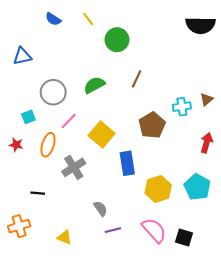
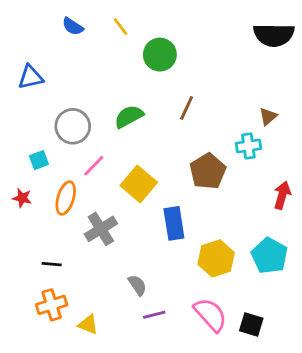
brown triangle: (207, 99) -> (268, 116), moved
orange cross: (19, 226) -> (52, 305), moved

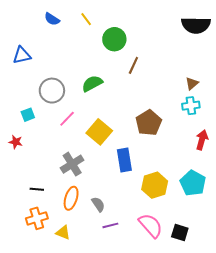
brown line: (187, 108) -> (133, 65), moved
cyan cross: (248, 146) -> (191, 106), moved
orange ellipse: (66, 198) -> (71, 198), moved

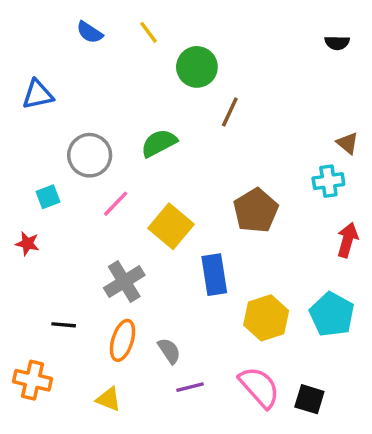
black semicircle: (196, 25) -> (337, 43), size x0.5
brown triangle: (192, 84) -> (347, 143), moved, turned -40
orange cross: (37, 218) -> (33, 380), moved, turned 30

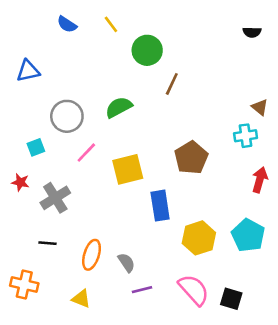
yellow square: (171, 226) -> (128, 169), turned 36
gray cross: (124, 282) -> (55, 198), moved

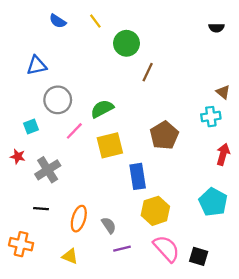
blue triangle: (28, 71) -> (37, 65), moved
green semicircle: (119, 107) -> (102, 109), moved
yellow hexagon: (199, 238) -> (155, 211), moved

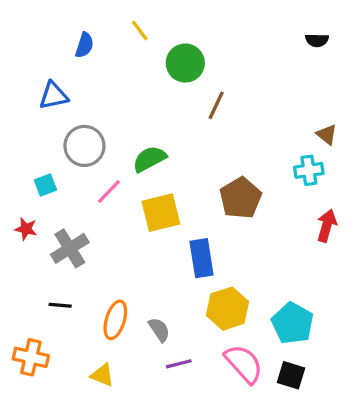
blue semicircle: (58, 21) -> (84, 45), moved, turned -105
cyan pentagon: (213, 202) -> (293, 323), moved

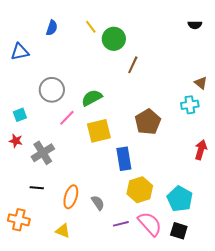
yellow line: (140, 31) -> (91, 27), moved
blue triangle: (54, 96) -> (20, 52), moved
cyan square: (45, 185) -> (20, 115), moved
red arrow: (327, 226) -> (201, 150), moved
purple line: (179, 364) -> (121, 224), moved

